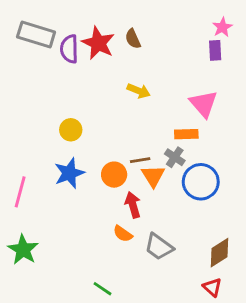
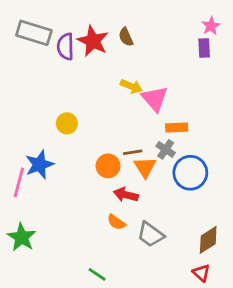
pink triangle: (204, 104) -> (155, 99), moved
blue star: (69, 173) -> (39, 165), moved
red arrow: (133, 205) -> (126, 195), turned -60

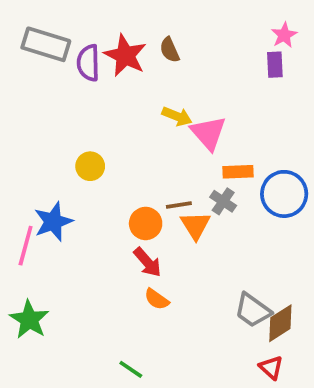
blue circle: (190, 173) -> (284, 194), moved
red arrow: (126, 195) -> (147, 262), moved, turned -145
gray trapezoid: (151, 234) -> (253, 310), moved

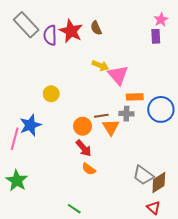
gray rectangle: (46, 44) -> (26, 25), turned 30
gray cross: (223, 201) -> (126, 114), turned -32

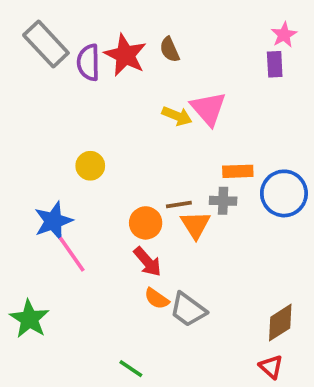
pink triangle: (118, 75) -> (208, 109), moved
pink line: (15, 139) -> (72, 254), moved, turned -50
gray trapezoid: (143, 175) -> (188, 310), moved

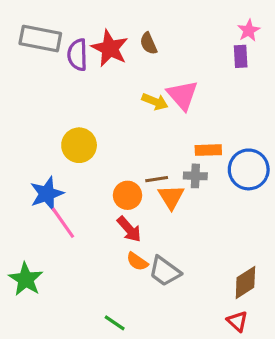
gray rectangle: (46, 44) -> (40, 39), turned -36
yellow circle: (90, 166) -> (79, 145), size x1.4

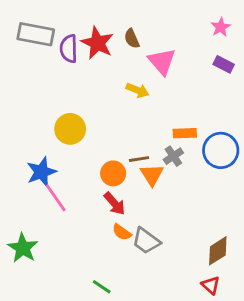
purple rectangle: (241, 56) -> (224, 64), moved, turned -60
pink triangle: (182, 95) -> (162, 62), moved
gray cross: (195, 176) -> (173, 156), turned -36

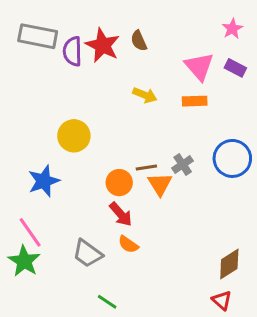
pink triangle: (162, 62) -> (199, 66), moved
orange rectangle: (185, 133) -> (195, 101), moved
pink line: (56, 198) -> (30, 232), moved
gray trapezoid: (146, 241) -> (87, 254), moved

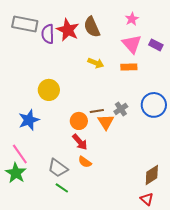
pink star: (232, 29) -> (132, 19), moved
brown semicircle: (139, 41) -> (92, 27), size x1.5
green line: (107, 302) -> (62, 188), moved

